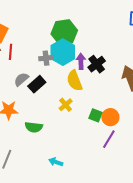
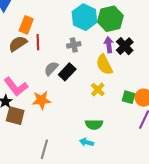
green hexagon: (64, 32) -> (110, 19), moved
cyan hexagon: (63, 52) -> (84, 17), moved
green semicircle: (34, 127) -> (94, 124), moved
cyan arrow: (56, 162) -> (87, 142), moved

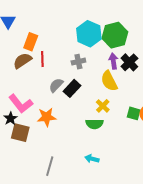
green semicircle: (94, 124) -> (94, 124), moved

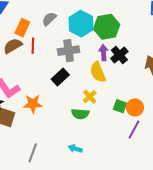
gray cross: (78, 62) -> (69, 51), size x1.5
gray semicircle: (56, 85) -> (49, 19), moved

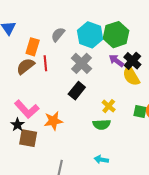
gray cross: (69, 51) -> (81, 63), turned -30
purple arrow: (103, 53) -> (116, 61), turned -42
yellow semicircle: (98, 72) -> (131, 76), moved

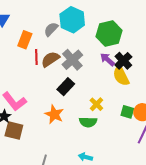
cyan hexagon: (90, 35) -> (72, 20), moved
brown semicircle: (26, 66) -> (50, 59), moved
orange star: (53, 121) -> (54, 114), moved, turned 30

